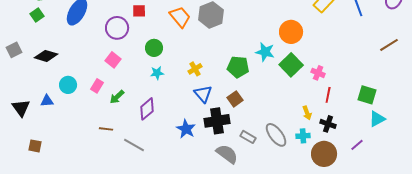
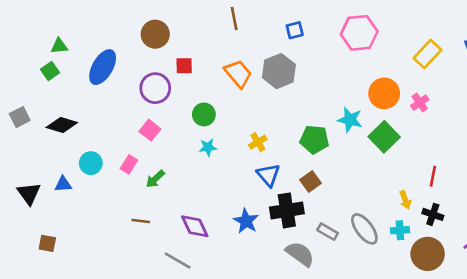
pink cross: (318, 73) -> (420, 103), moved, turned 32
purple diamond: (147, 109) -> (195, 226), moved, turned -75
gray line: (134, 145) -> (178, 260), moved

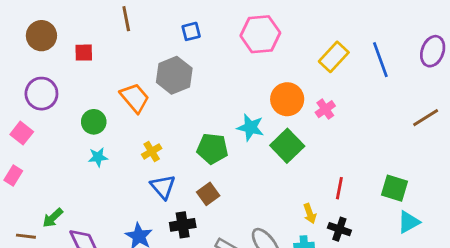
red square: (184, 66) -> (84, 53), moved
orange trapezoid: (238, 74) -> (135, 98), moved
pink square: (150, 130) -> (22, 133), moved
green arrow: (155, 179) -> (53, 218), moved
black cross: (287, 210) -> (183, 225), size x0.7

